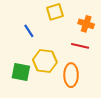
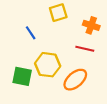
orange ellipse: (71, 75) -> (75, 80), turned 50

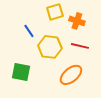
orange cross: (91, 25) -> (77, 21), moved
yellow hexagon: (48, 65) -> (50, 47), moved

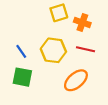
blue line: (29, 31) -> (21, 51), moved

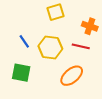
orange cross: (82, 22) -> (90, 26), moved
blue line: (21, 51) -> (24, 41), moved

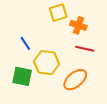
orange cross: (90, 26) -> (78, 25), moved
yellow hexagon: (50, 47) -> (47, 63), moved

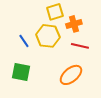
orange cross: (78, 25) -> (74, 24), turned -35
yellow hexagon: (47, 63) -> (48, 36), moved

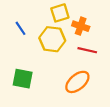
orange cross: (74, 24) -> (81, 26), turned 35
blue line: (24, 41) -> (20, 28), moved

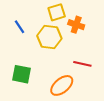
red line: (87, 50) -> (82, 64), moved
orange ellipse: (77, 82) -> (62, 85), moved

